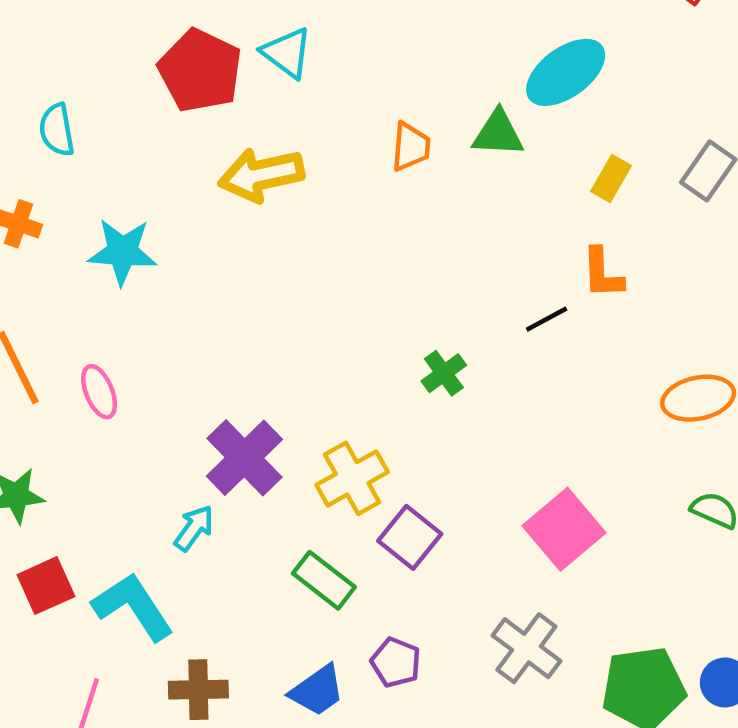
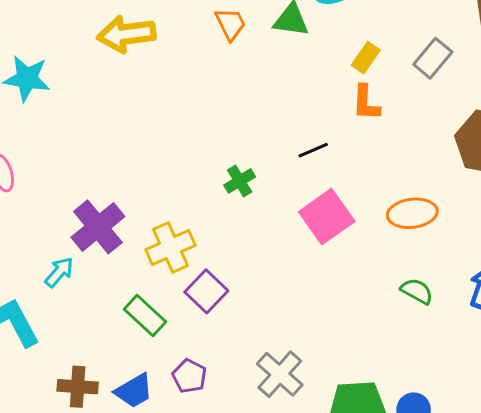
orange trapezoid: (411, 147) -> (230, 24), turned -36
orange L-shape: (602, 273) -> (366, 103), moved
pink square: (564, 529) -> (327, 217), moved
brown cross: (198, 690) -> (78, 387), moved

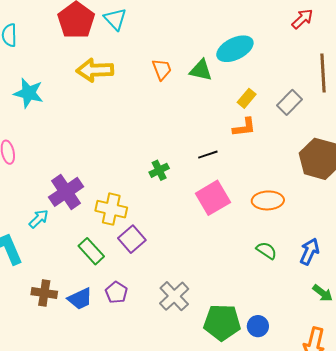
orange L-shape: (366, 103) -> (244, 127), turned -105
yellow cross: (170, 248) -> (111, 209), turned 32

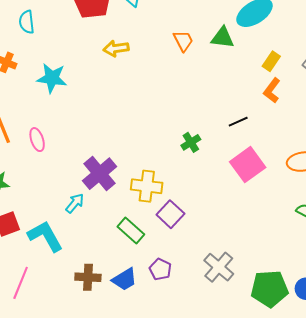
yellow arrow: (95, 70) -> (116, 48), size x0.7
orange L-shape: (244, 127) -> (272, 90), turned 140

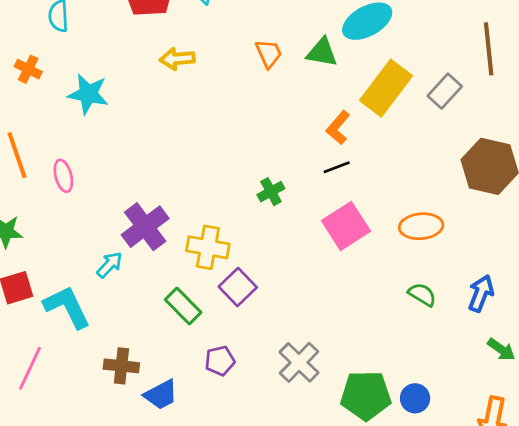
yellow rectangle: (271, 61) -> (386, 88), size x2.0
orange L-shape: (272, 90) -> (338, 128), moved
purple pentagon: (160, 269) -> (220, 361), turned 30
blue trapezoid: (124, 279) -> (161, 395), moved

